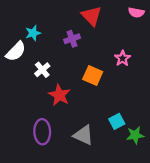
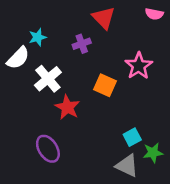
pink star: (123, 58) -> (139, 66), size x1.5
white cross: (42, 70) -> (48, 79), size x1.5
purple ellipse: (42, 132) -> (48, 149), turned -30
gray triangle: (84, 135) -> (127, 166), moved

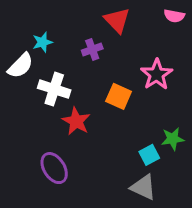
white cross: (48, 79) -> (54, 89), turned -32
green star: (153, 153) -> (173, 139), moved

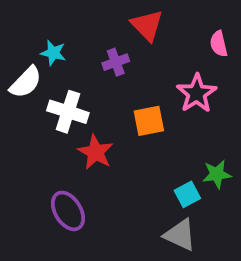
pink semicircle: (174, 16) -> (219, 44), moved, turned 66
cyan star: (42, 42) -> (53, 53), turned 30
orange square: (119, 96) -> (149, 121), turned -35

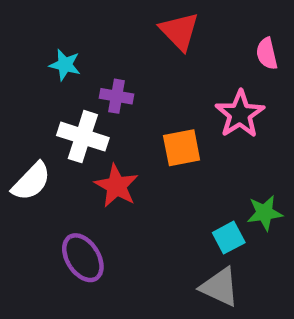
purple cross: (116, 62) -> (117, 96), moved, turned 30
white semicircle: (26, 82) -> (31, 181), moved

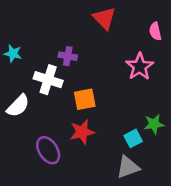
cyan star: (65, 65) -> (13, 54), moved
orange square: (182, 148) -> (85, 99), moved
red star: (117, 186) -> (82, 132), moved, turned 30
gray triangle: (220, 287) -> (128, 167), turned -45

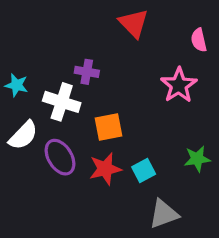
cyan star: (13, 54) -> (17, 85), moved
cyan square: (133, 138) -> (144, 170), moved
purple ellipse: (48, 150) -> (60, 157), moved

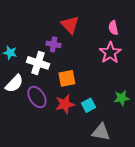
red triangle: (134, 23) -> (70, 25), moved
pink semicircle: (199, 40) -> (113, 28), moved
gray triangle: (164, 214) -> (101, 132), turned 30

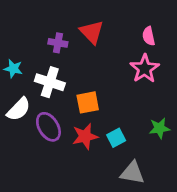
purple cross: (53, 44) -> (58, 43), moved

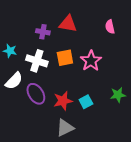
red triangle: (92, 32) -> (68, 24), turned -36
pink star: (145, 69) -> (91, 61), moved
orange square: (88, 102) -> (65, 58), moved
gray triangle: (132, 173) -> (65, 128), moved, turned -36

